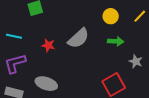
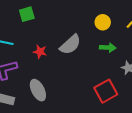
gray ellipse: (46, 84) -> (38, 90), turned 45

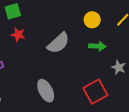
red star: (40, 52) -> (18, 35), moved
gray ellipse: (38, 90) -> (46, 91), moved

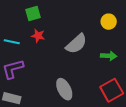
green arrow: (97, 46) -> (109, 56), moved

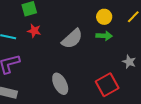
green arrow: (109, 56) -> (104, 36), moved

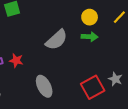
red star: (34, 31) -> (16, 60), moved
gray star: (129, 62) -> (115, 79), moved

